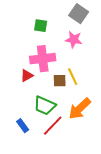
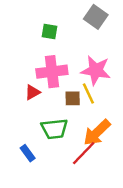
pink star: (74, 40) -> (96, 70), moved, size x1.4
green trapezoid: (45, 106) -> (54, 129), turned -30
red line: (53, 126) -> (84, 153), moved

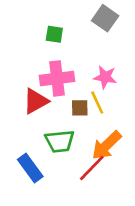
pink star: (96, 70) -> (105, 77), size x0.7
red triangle: (32, 92) -> (36, 101), size x1.5
blue rectangle: (28, 153) -> (30, 168), size x1.5

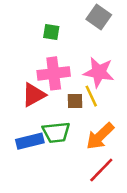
pink star: (105, 77) -> (99, 72), size x1.4
blue rectangle: (30, 168) -> (30, 141), moved, turned -68
red line: (92, 168) -> (101, 170), moved

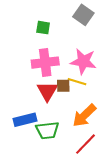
red triangle: (34, 95) -> (47, 91), moved, turned -30
yellow line: (91, 96) -> (77, 82), turned -48
green trapezoid: (56, 132) -> (47, 130), moved

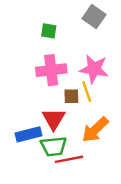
yellow line: (77, 82) -> (87, 92), turned 54
red triangle: (47, 91) -> (54, 119), moved
red line: (85, 144) -> (69, 159), moved, turned 35

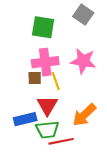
green square: (49, 31) -> (43, 27), size x1.6
yellow line: (87, 92) -> (56, 81), moved
brown square: (71, 96) -> (35, 78), moved

